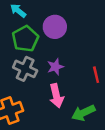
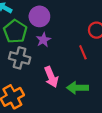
purple star: (55, 67) -> (43, 40), moved
green arrow: (83, 113) -> (78, 88), turned 36

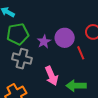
purple circle: (39, 16) -> (65, 38), moved
green pentagon: (15, 31) -> (18, 34), turned 30

